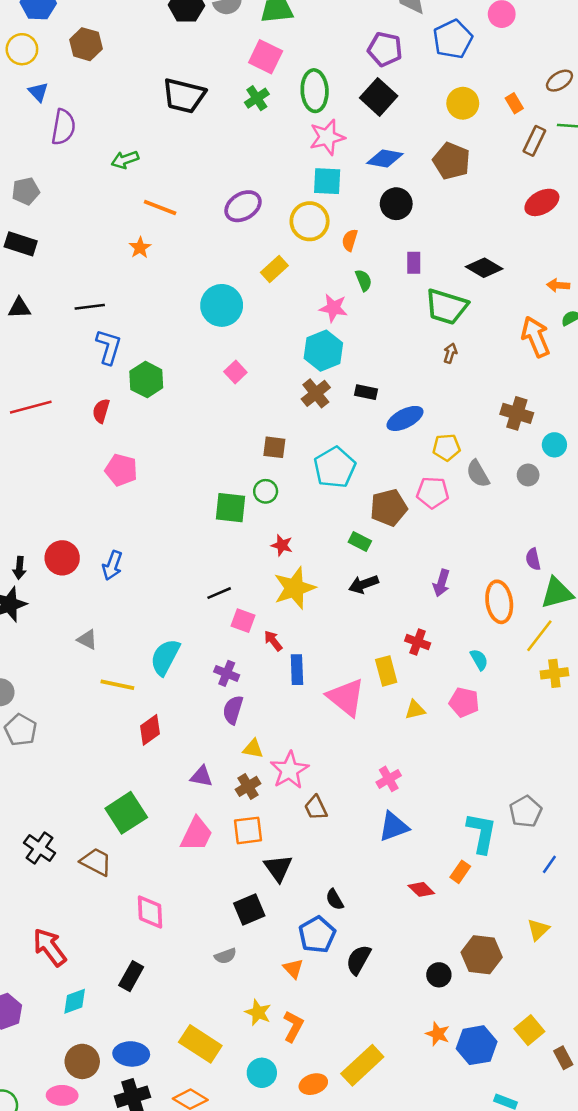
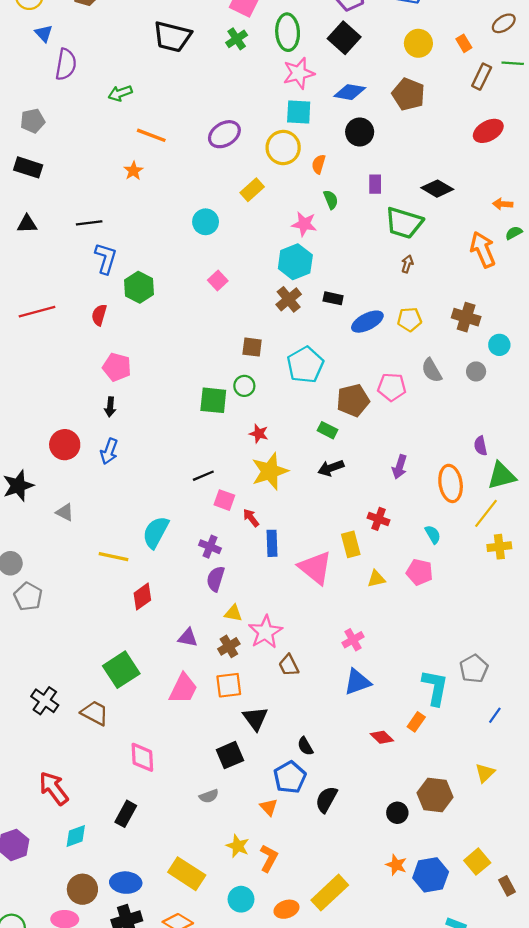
cyan circle: (222, 305) -> (206, 222), size x0.7
yellow pentagon: (446, 447) -> (410, 319), moved
black arrow: (19, 568) -> (110, 407), moved
gray triangle: (87, 639) -> (65, 512), moved

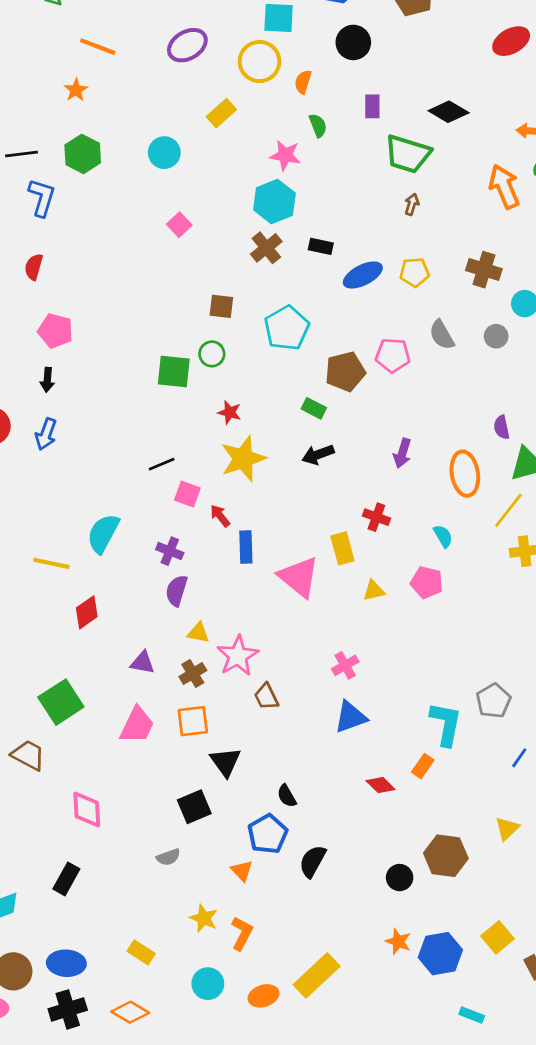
green hexagon: (139, 287) -> (83, 154), moved
yellow rectangle: (187, 874) -> (141, 952), size x0.6

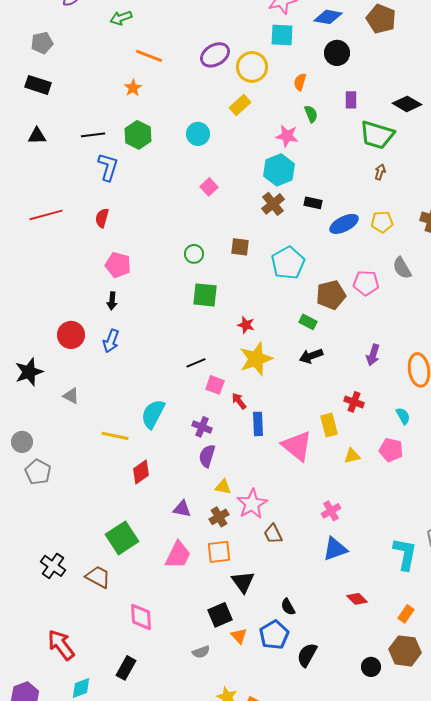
yellow circle: (259, 61) -> (252, 67), moved
green circle: (212, 354) -> (194, 254), moved
orange rectangle: (423, 766) -> (406, 614), moved
orange triangle: (242, 871) -> (239, 636), moved

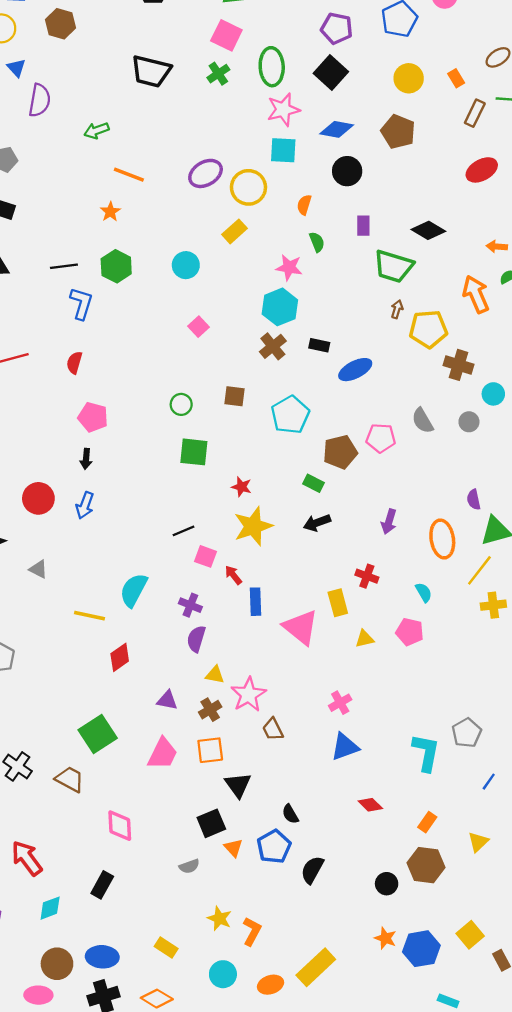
yellow pentagon: (382, 222) -> (428, 329), moved, size x1.5

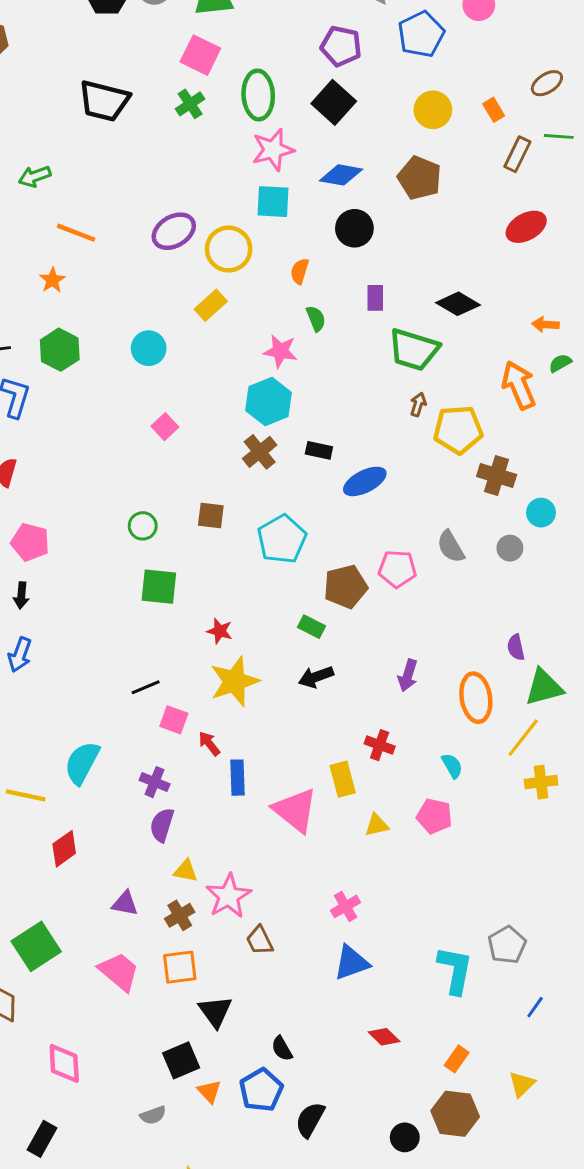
pink trapezoid: (163, 754) -> (119, 972), turned -76

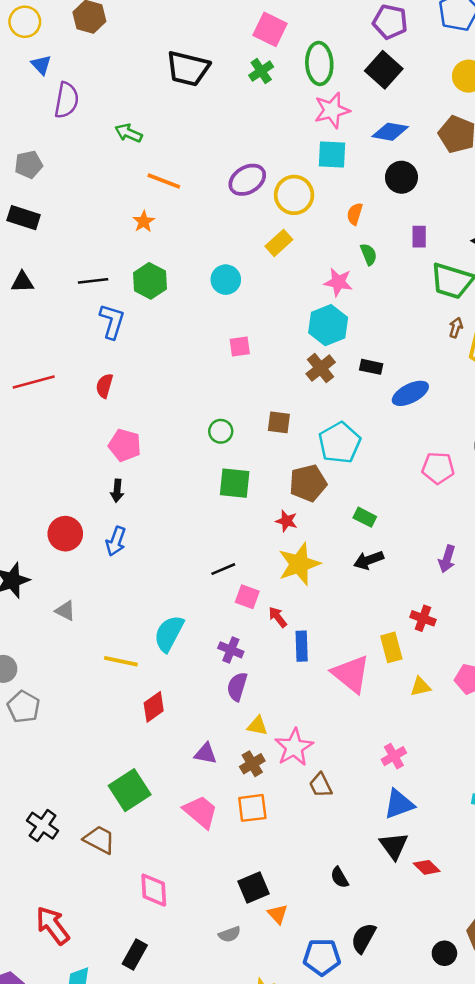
green arrow: (35, 176) -> (128, 133), turned 44
pink square: (165, 427) -> (240, 347), turned 35
brown pentagon: (346, 587) -> (308, 483), moved
black triangle: (215, 1012) -> (394, 846), moved
blue pentagon: (261, 1090) -> (322, 957), moved, turned 30

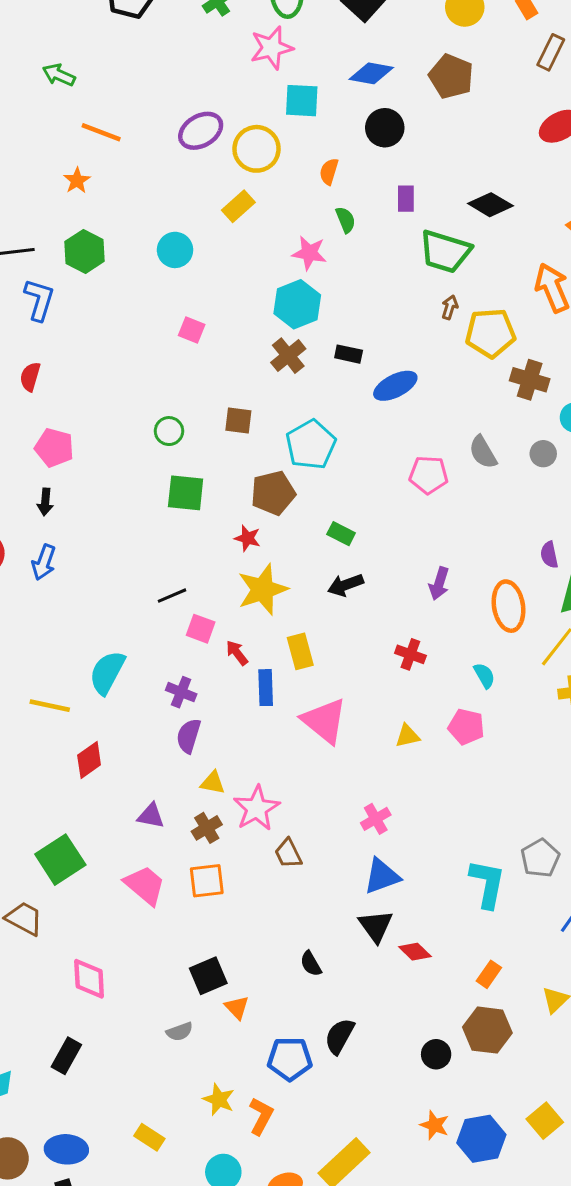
pink star: (332, 110) -> (272, 48), moved
pink square: (240, 347) -> (192, 330), turned 30
yellow rectangle: (391, 647) -> (300, 651), moved

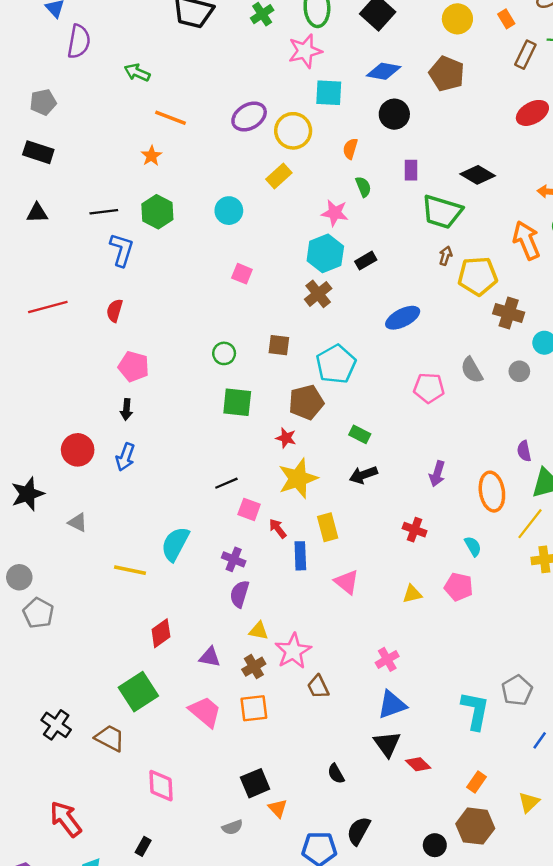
black rectangle: (349, 354) -> (366, 261), moved, turned -42
pink triangle: (324, 721) -> (347, 582), size x0.7
red diamond: (89, 760) -> (161, 633), moved
black rectangle: (66, 1056) -> (143, 846), size x0.7

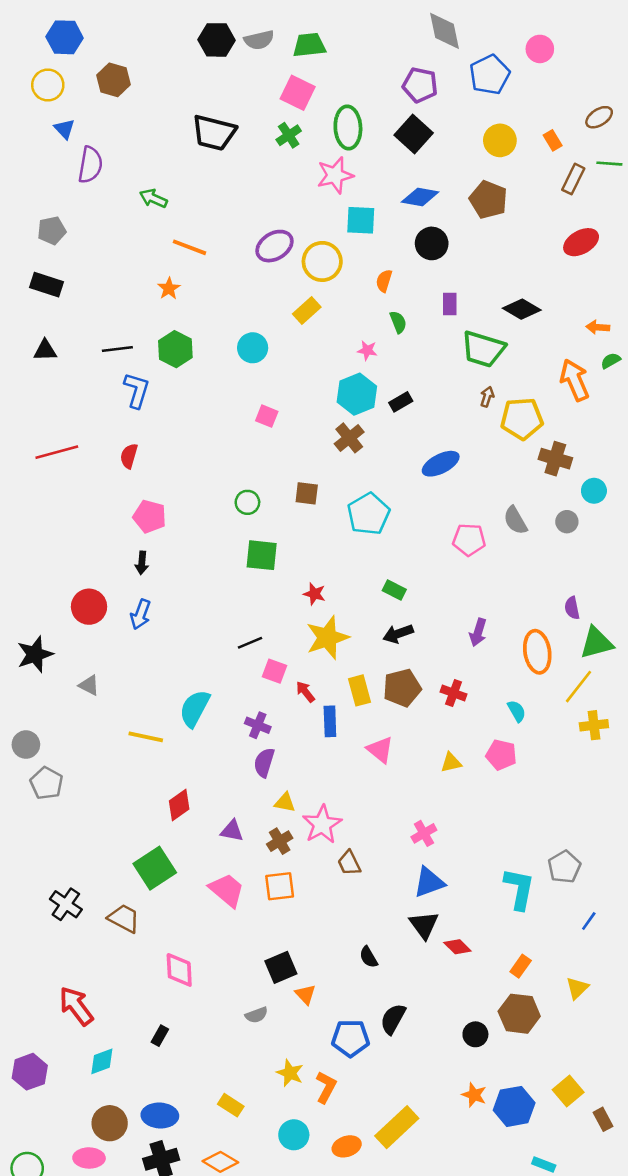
pink star: (335, 213) -> (367, 350), size x0.7
brown pentagon: (306, 402) -> (402, 688), moved

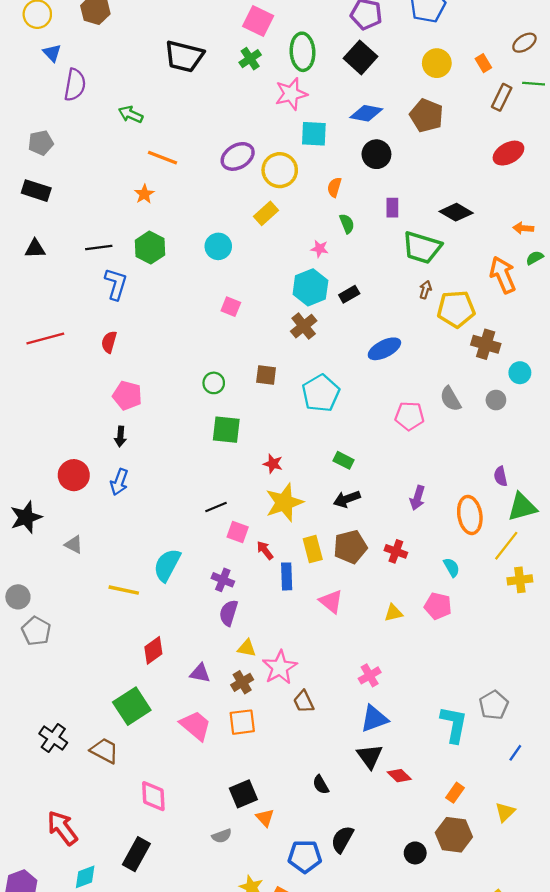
black rectangle: (160, 1036) -> (136, 854), size x1.8

